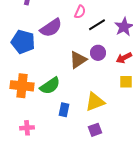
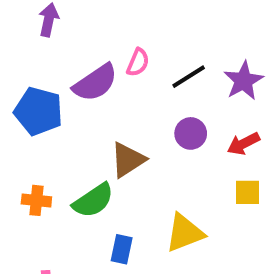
pink semicircle: (80, 12) -> (138, 62), moved
brown triangle: (78, 60) -> (128, 160), moved
orange cross: (22, 86) -> (36, 200), size x0.6

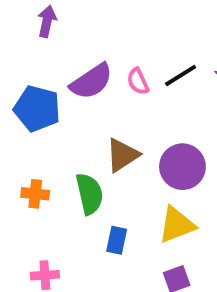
pink semicircle: (138, 62) -> (138, 81), moved, turned 132
purple circle: (191, 133) -> (182, 167), moved, size x1.5
green semicircle: (93, 200) -> (89, 194), turned -69

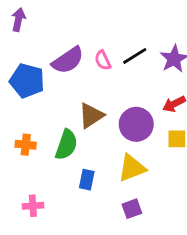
purple arrow: (47, 21) -> (18, 20), moved
green semicircle: (89, 194) -> (66, 145), turned 32

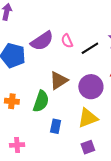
black line: (135, 56) -> (90, 48), moved

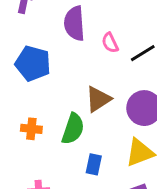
purple semicircle: (42, 41) -> (74, 23), moved, turned 120

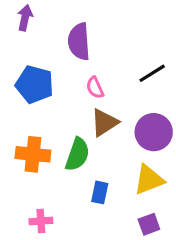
pink semicircle: (110, 43) -> (95, 88), moved
orange cross: (31, 129) -> (33, 154), size x1.5

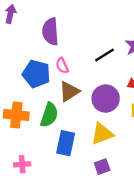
blue pentagon: (35, 84) -> (36, 74), moved
blue rectangle: (100, 192) -> (66, 143), size x1.5

